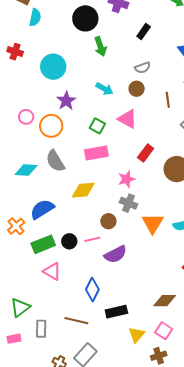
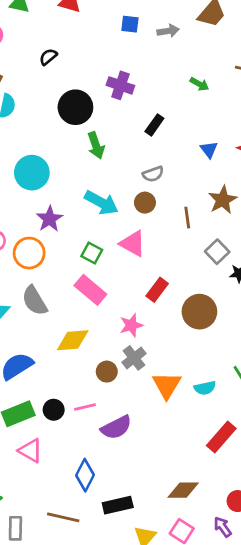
cyan arrow: (104, 89) -> (101, 203), size x1.4
pink rectangle: (96, 153) -> (90, 290), turned 50
gray cross: (129, 203) -> (134, 358), turned 30
brown circle: (108, 221) -> (107, 372), moved

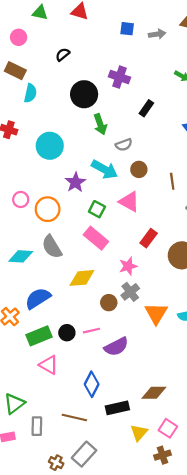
gray semicircle: (153, 174) -> (124, 145), moved
purple star: (50, 219) -> (75, 182), moved
brown diamond: (183, 490) -> (154, 393), moved

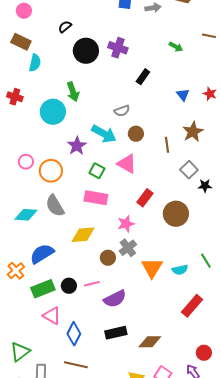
black circle: (84, 94) -> (86, 51), moved
green arrow: (100, 124) -> (73, 92), moved
pink rectangle: (96, 238) -> (96, 198), turned -30
blue diamond: (92, 384) -> (74, 334), moved
black rectangle: (117, 408) -> (116, 333), moved

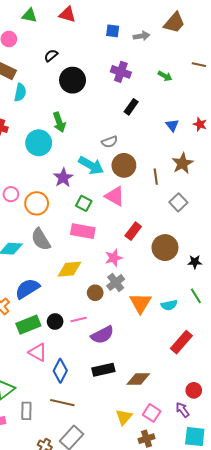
purple cross: (118, 48) -> (121, 72), moved
brown circle: (136, 134) -> (124, 165), size x1.5
black star: (205, 186) -> (195, 262), moved

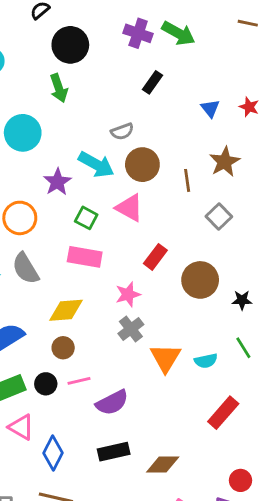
green arrow: (165, 76) -> (178, 33), moved, size x1.6
green arrow: (59, 122) -> (59, 88), moved
brown circle: (95, 293) -> (63, 348), moved

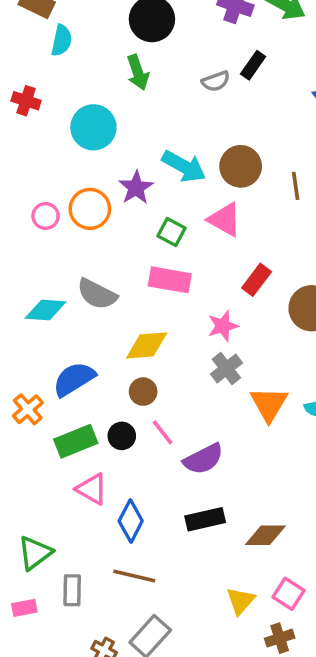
gray semicircle: (122, 131) -> (216, 81), moved
orange circle: (20, 218) -> (90, 209), moved
gray semicircle: (26, 268) -> (97, 294), turned -32
pink line: (79, 381) -> (163, 432), turned 65

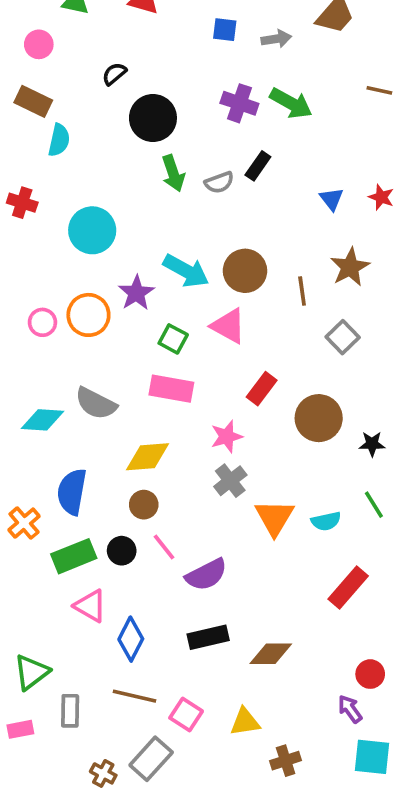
green arrow: (138, 72) -> (173, 173), moved
blue semicircle: (74, 379) -> (72, 492), turned -48
pink square: (289, 594) -> (186, 715), moved
yellow triangle: (241, 601) -> (245, 722), turned 40

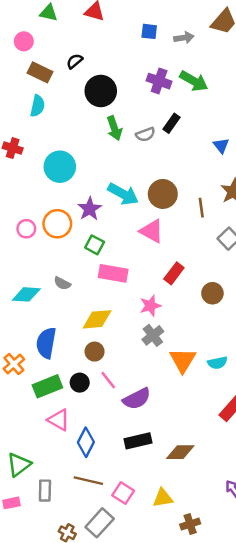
brown rectangle: (33, 101) -> (40, 72), moved
green square: (173, 339) -> (95, 245), moved
gray semicircle: (96, 403) -> (62, 283), size x0.6
brown circle: (319, 418) -> (212, 293), size x0.7

